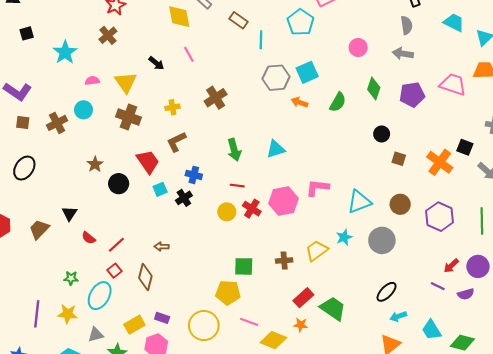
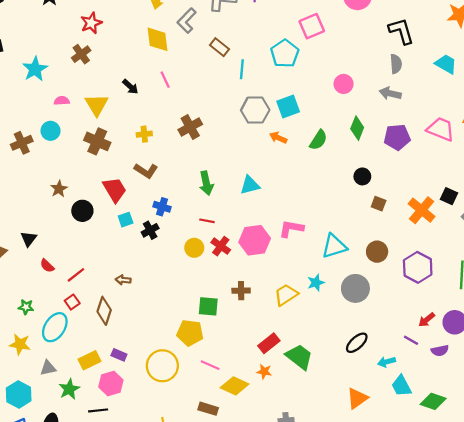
brown L-shape: (176, 142) -> (146, 171), turned -125
brown cross: (284, 261) -> (241, 291), moved
cyan arrow: (398, 316) -> (387, 362), moved

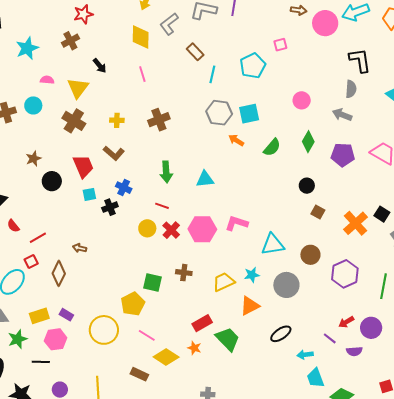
pink square: (312, 26) -> (280, 45), size x0.6
black arrow: (130, 87) -> (100, 66), moved
yellow pentagon: (190, 333) -> (133, 304), turned 30
orange triangle: (357, 398) -> (250, 306), moved

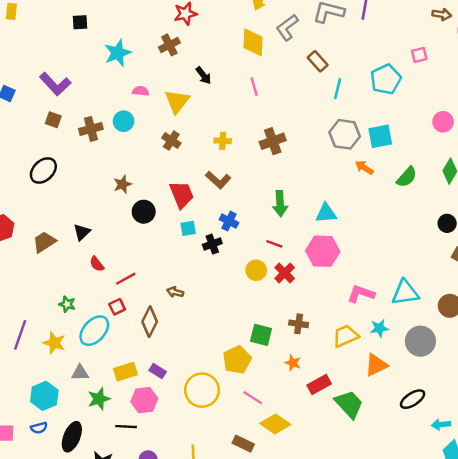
brown cross: (74, 121) -> (171, 140), size x0.7
pink L-shape: (236, 223) -> (361, 294), moved
pink hexagon: (202, 229) -> (323, 251), moved
orange star: (194, 348) -> (293, 363), moved

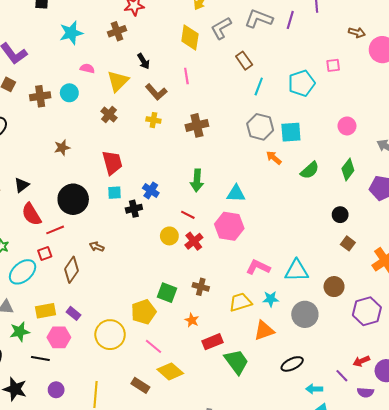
brown L-shape: (218, 180) -> (156, 92), moved
black circle: (144, 212) -> (73, 199), moved, size x1.5
red semicircle: (97, 264) -> (31, 214), size x1.6

